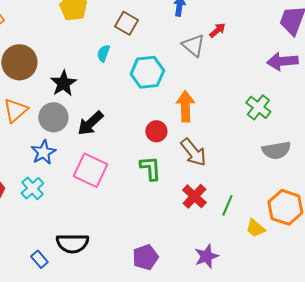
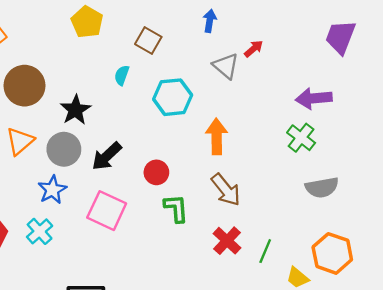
purple arrow: (282, 61) -> (314, 98), moved
red circle: (156, 131) -> (156, 172), moved

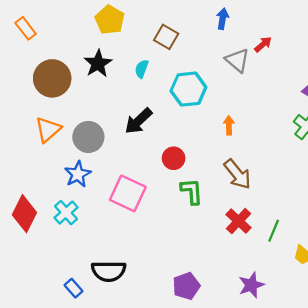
black star: (75, 110) -> (98, 63), moved
orange arrow: (217, 137) -> (229, 125), size x0.6
black arrow: (107, 156) -> (138, 121), moved

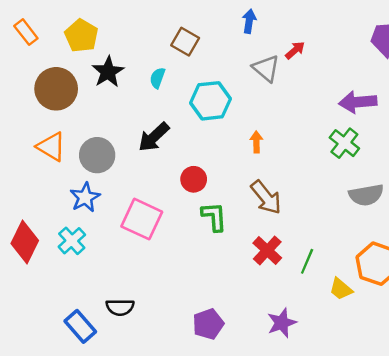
yellow pentagon: (110, 20) -> (81, 36), moved
orange triangle: (48, 130) -> (51, 147), turned -48
black semicircle: (109, 271) -> (120, 307), size x0.7
blue rectangle: (73, 288) -> (80, 326), size x1.5

